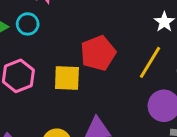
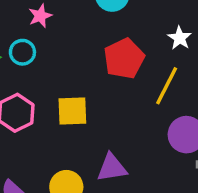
red pentagon: (98, 53) -> (124, 59), moved

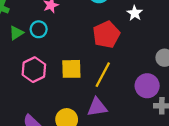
white star: (180, 38) -> (135, 13), moved
yellow line: (167, 86) -> (103, 75), moved

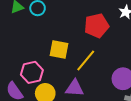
pink hexagon: (34, 70) -> (32, 72), moved

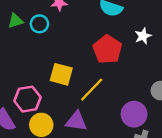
red pentagon: (97, 26) -> (107, 49), turned -30

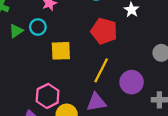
yellow square: (61, 74) -> (61, 51), moved
purple circle: (134, 114) -> (132, 82), moved

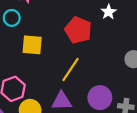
purple circle: (132, 82) -> (100, 98), moved

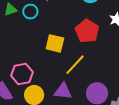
yellow square: (32, 45) -> (55, 43), moved

